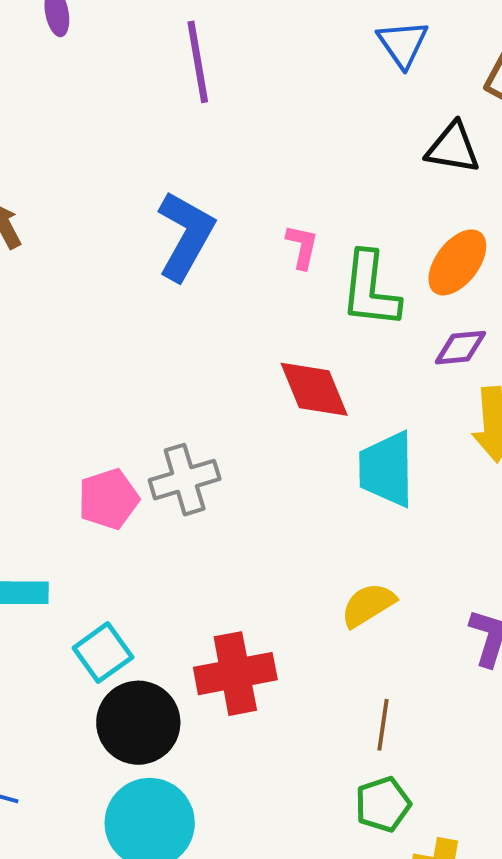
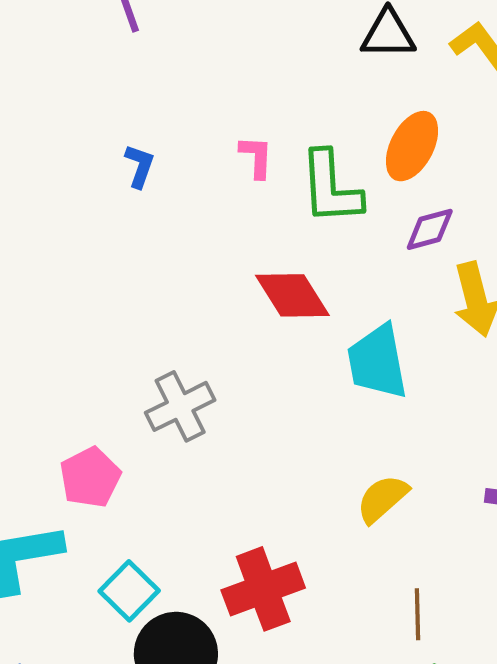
blue L-shape: (186, 236) -> (140, 166), size x0.5
pink pentagon: (108, 499) -> (90, 477), moved

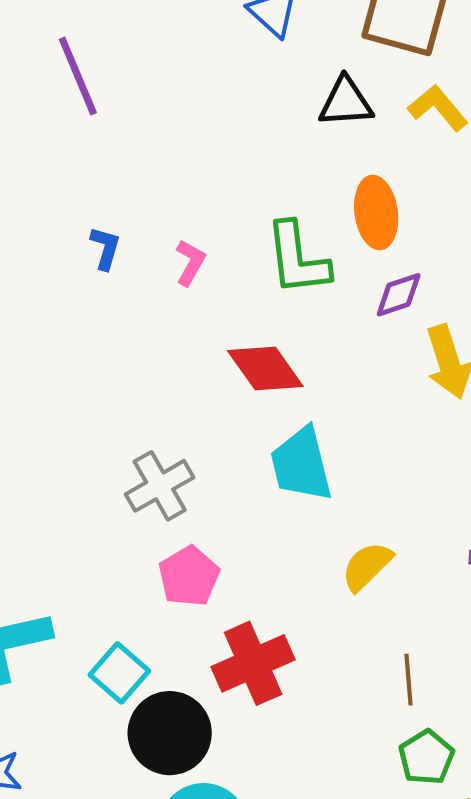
orange ellipse: (412, 146) -> (376, 213), turned -32
pink L-shape: (256, 157) -> (190, 263), moved, turned 30
cyan trapezoid: (377, 362) -> (301, 464), moved
pink pentagon: (90, 477) -> (189, 576), moved

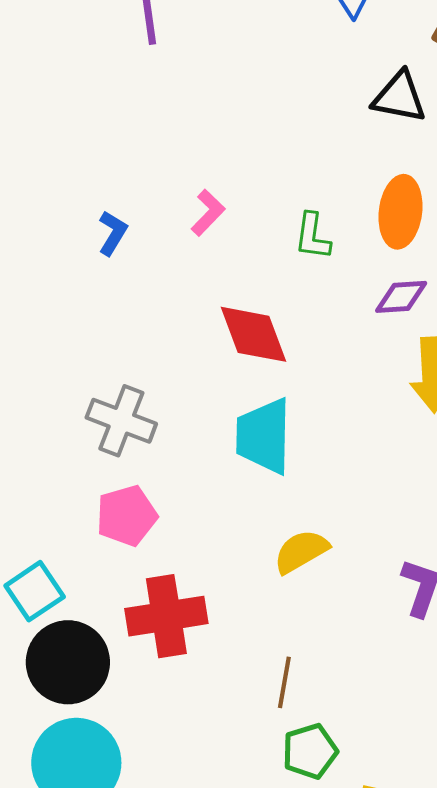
blue L-shape: (105, 248) -> (113, 233), moved
green L-shape: (297, 259) -> (313, 236), size x0.6
gray cross: (160, 486) -> (121, 421), turned 36
brown line: (409, 680) -> (284, 682), moved

